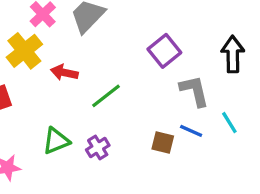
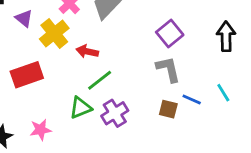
gray L-shape: (194, 91) -> (168, 69), moved
green line: (106, 96) -> (100, 80), moved
purple cross: (98, 148) -> (115, 113), size x1.4

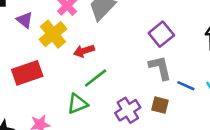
red arrow: (87, 51) -> (84, 51), turned -30
blue line: (192, 99) -> (186, 86), moved
purple cross: (115, 113) -> (128, 110), moved

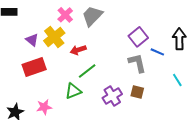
purple triangle: (25, 20) -> (32, 40), moved
blue line: (186, 86) -> (157, 52), moved

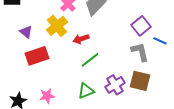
purple triangle: (32, 40) -> (26, 32), moved
green triangle: (73, 91) -> (86, 91), moved
brown square: (137, 92) -> (140, 81), size x1.5

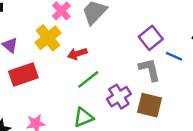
purple cross: (115, 85) -> (119, 97), moved

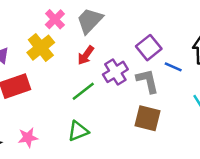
red arrow: (77, 54) -> (86, 55), moved, turned -36
purple cross: (119, 97) -> (115, 72), moved

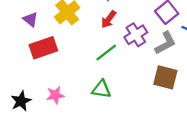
gray L-shape: (147, 81) -> (165, 43), turned 75
green triangle: (78, 131) -> (101, 89), turned 30

